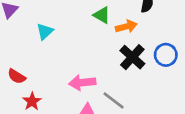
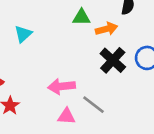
green triangle: (102, 15) -> (82, 17), turned -30

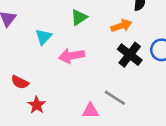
green triangle: (82, 17) -> (79, 17), moved, turned -30
pink arrow: (62, 86) -> (71, 56), moved

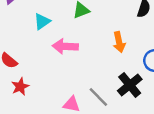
orange arrow: (121, 26) -> (119, 42), moved, turned 84
black cross: (130, 55) -> (130, 85), moved

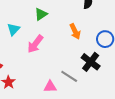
pink arrow: (65, 46) -> (35, 44), turned -42

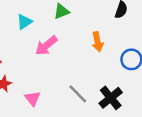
black cross: (91, 62) -> (111, 98), moved
pink triangle: (50, 87) -> (33, 98), moved, turned 40

